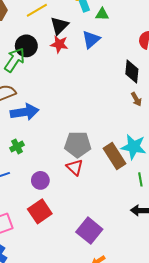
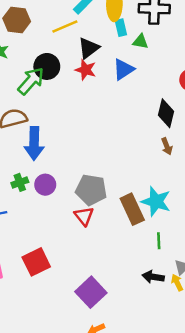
blue arrow: (24, 112) -> (34, 143), turned 92
purple circle: (40, 180) -> (45, 185), moved

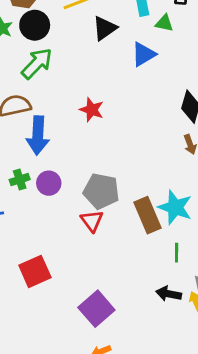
black circle: (47, 66) -> (35, 25), moved
red star: (86, 70) -> (92, 110), moved

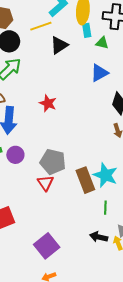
blue triangle: (144, 54) -> (99, 73), moved

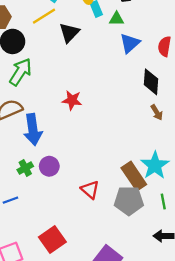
blue triangle: (99, 73) -> (130, 43), moved
gray pentagon: (53, 162) -> (129, 201), moved
cyan star: (105, 175) -> (155, 165), turned 30

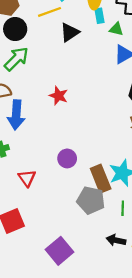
purple circle: (49, 166) -> (67, 158), moved
red triangle: (90, 190) -> (27, 178), moved

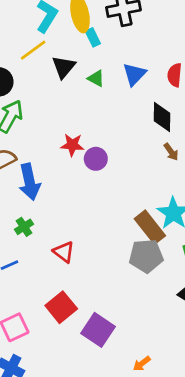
green triangle: (116, 29) -> (96, 78), moved, turned 32
purple circle: (67, 158) -> (96, 159), moved
purple square: (59, 251) -> (98, 330), moved

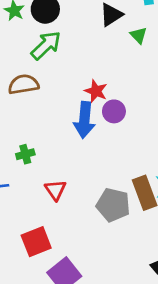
blue arrow: (29, 182) -> (84, 120), moved
gray pentagon: (146, 256) -> (113, 205), moved

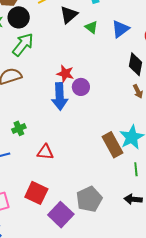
red triangle: (55, 190) -> (45, 152), turned -42
gray pentagon: (113, 205) -> (89, 199), moved, turned -30
red square: (36, 242) -> (36, 193), turned -35

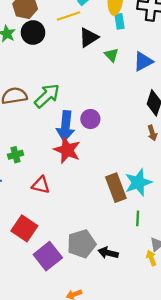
green arrow: (23, 45) -> (47, 96), moved
red star: (65, 74) -> (67, 150), moved, size x1.4
black arrow: (133, 199) -> (108, 253), moved

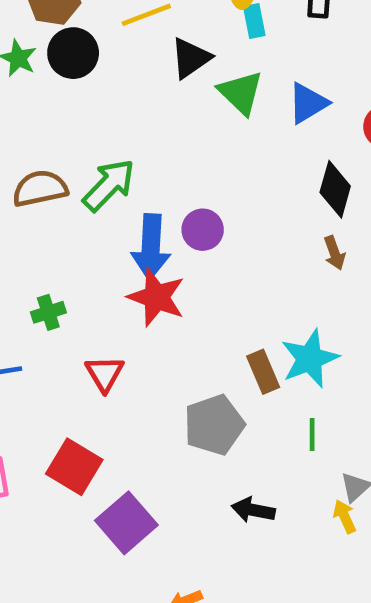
green triangle: (111, 55) -> (241, 93), size x1.5
red triangle: (41, 185) -> (105, 374), turned 48
brown rectangle: (116, 188) -> (263, 372), size x0.7
gray pentagon: (81, 244) -> (214, 425), moved

